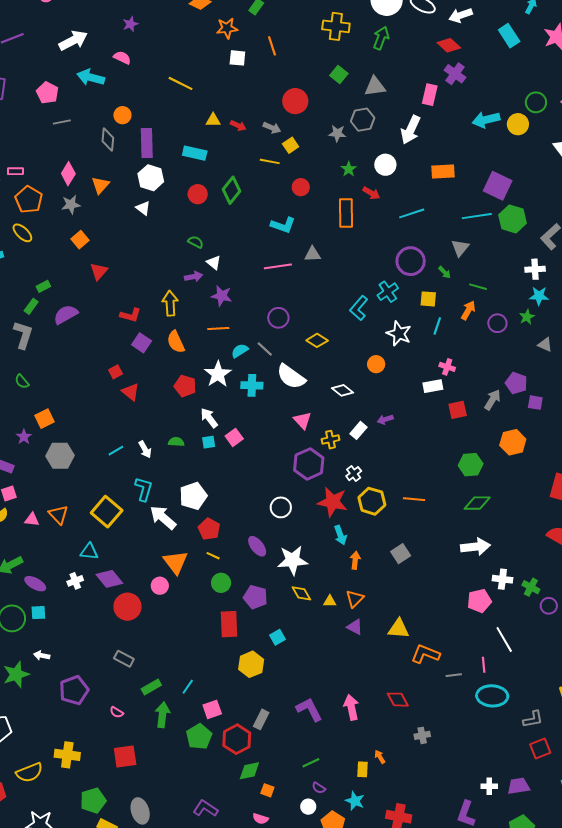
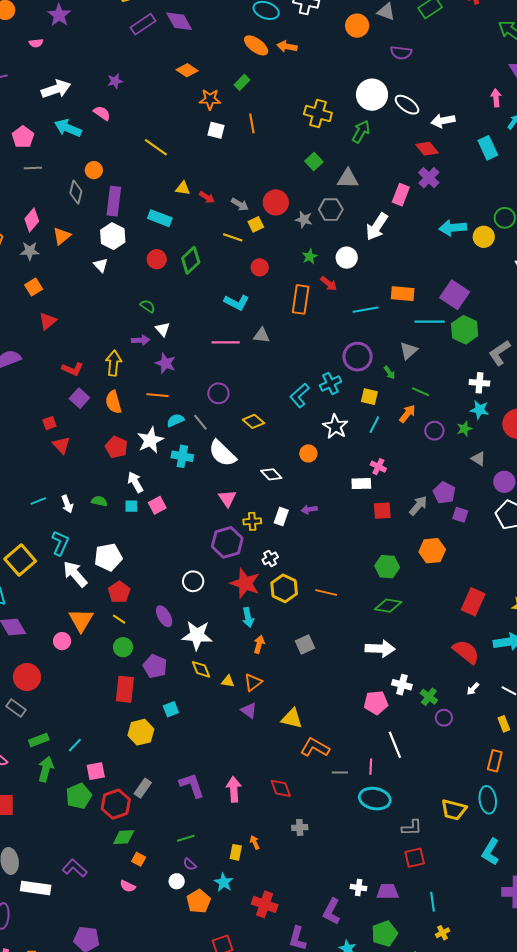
red circle: (295, 101) -> (276, 202), moved
orange rectangle: (443, 171) -> (403, 294), moved
white rectangle: (358, 430) -> (281, 516), turned -30
red circle: (127, 607) -> (27, 677), moved

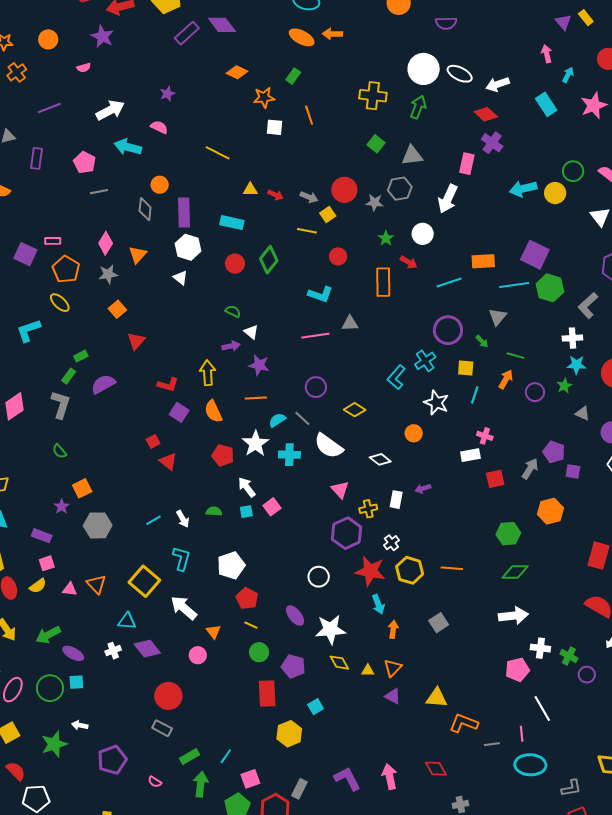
white arrow: (75, 574) -> (184, 608), moved
orange triangle: (81, 620) -> (214, 632), size x0.6

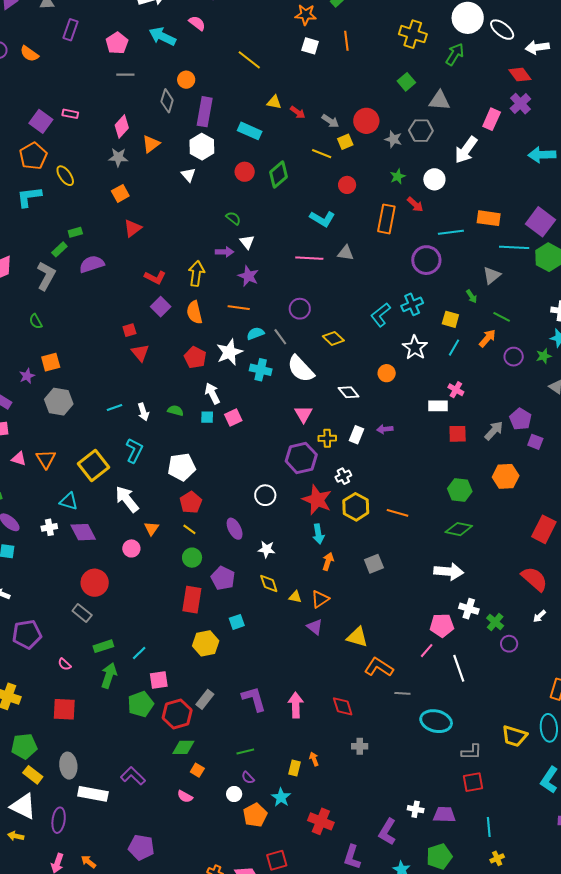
orange pentagon: (66, 269) -> (33, 156), moved
purple circle: (448, 330) -> (426, 260), moved
white star: (330, 630) -> (267, 549), size x0.6
pink line: (522, 734) -> (427, 651), moved, turned 35

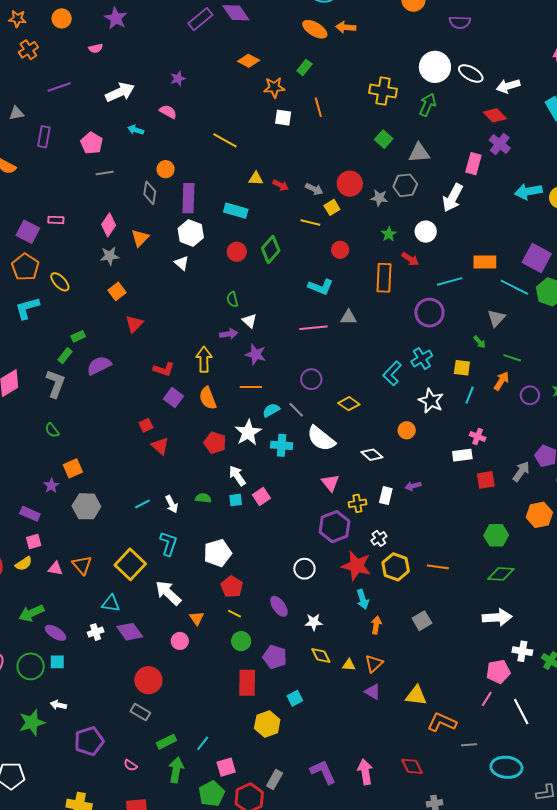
cyan arrow: (162, 36) -> (136, 130), size x0.6
green semicircle: (233, 218) -> (232, 299), turned -133
cyan line: (514, 247) -> (514, 287), turned 32

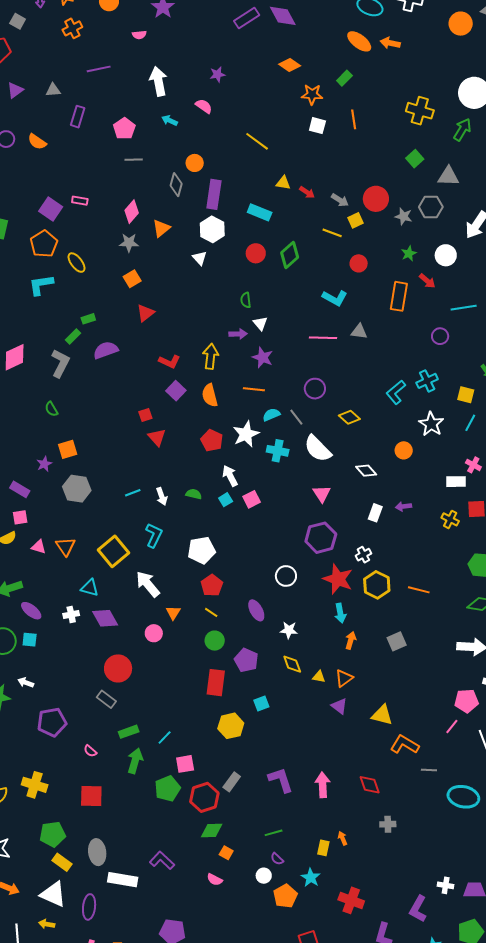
white arrow: (120, 92) -> (158, 81), turned -84
purple circle: (429, 313) -> (440, 336), size x0.6
cyan square: (236, 500) -> (226, 500), turned -32
yellow cross: (357, 503) -> (450, 519), moved, turned 30

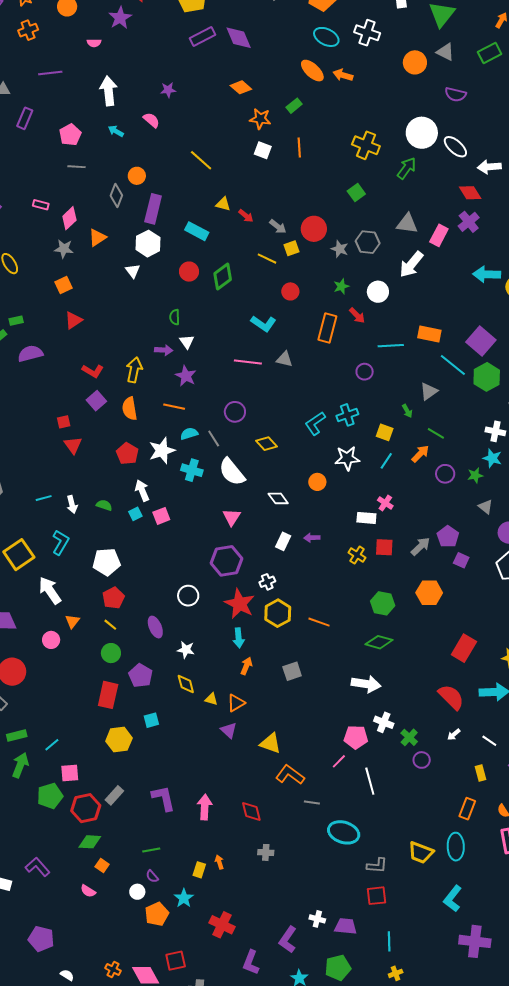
gray triangle: (448, 176) -> (407, 224), moved
pink rectangle: (80, 201) -> (41, 205), moved
white star: (431, 424) -> (347, 458), turned 30

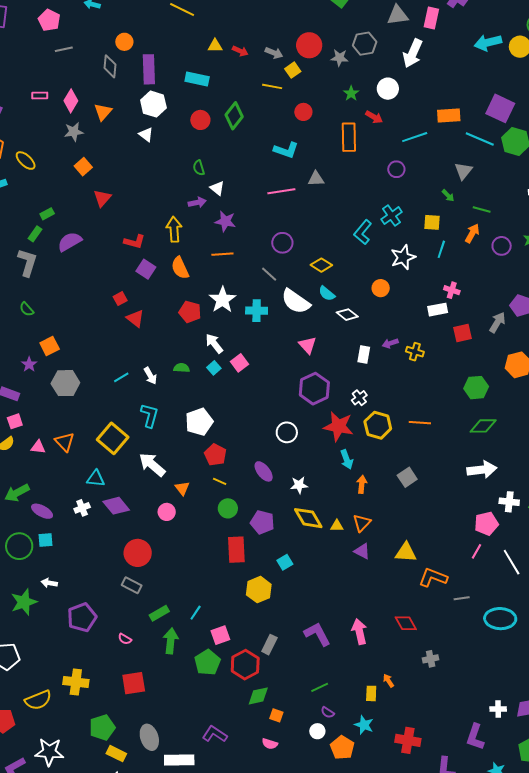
cyan semicircle: (189, 434) -> (327, 294), moved, turned -108
yellow cross: (357, 555) -> (415, 352), moved
yellow diamond: (186, 684) -> (308, 518), size x1.4

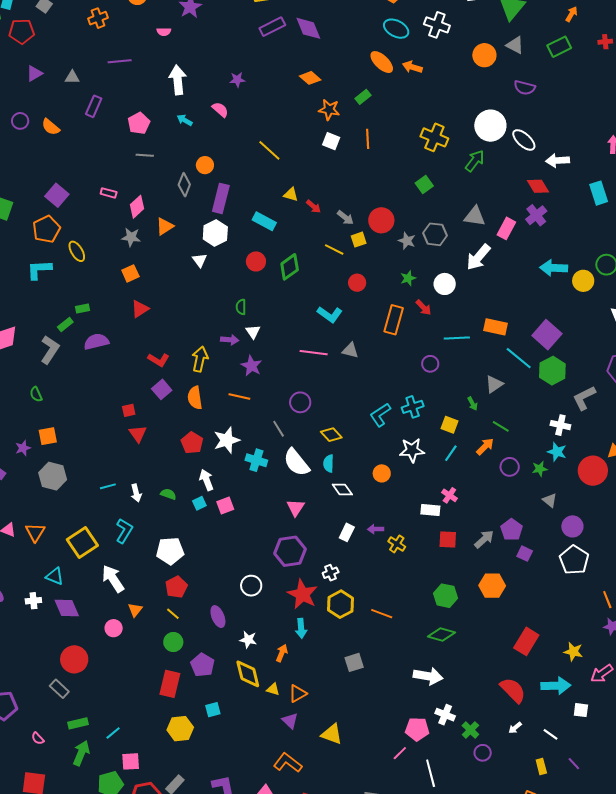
cyan semicircle: (327, 294) -> (329, 464), turned 36
orange arrow: (362, 484) -> (282, 653), moved
orange L-shape: (433, 578) -> (288, 763), moved

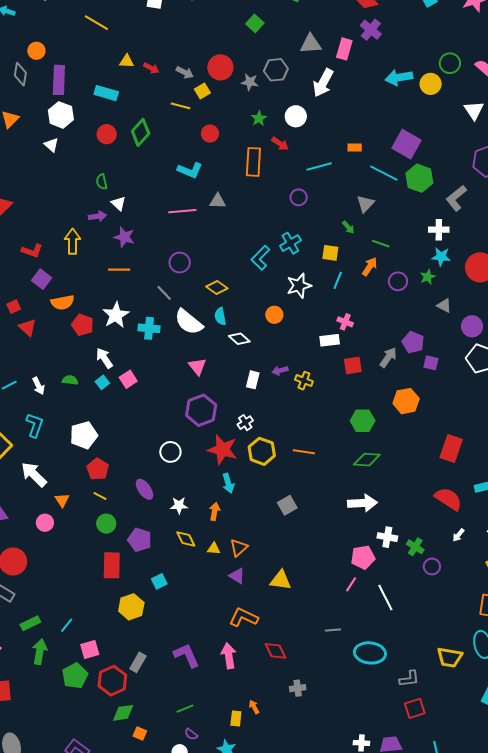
orange rectangle: (496, 327) -> (355, 147), size x0.6
orange semicircle: (195, 398) -> (63, 302), moved, turned -80
yellow diamond: (248, 674) -> (186, 539), size x0.7

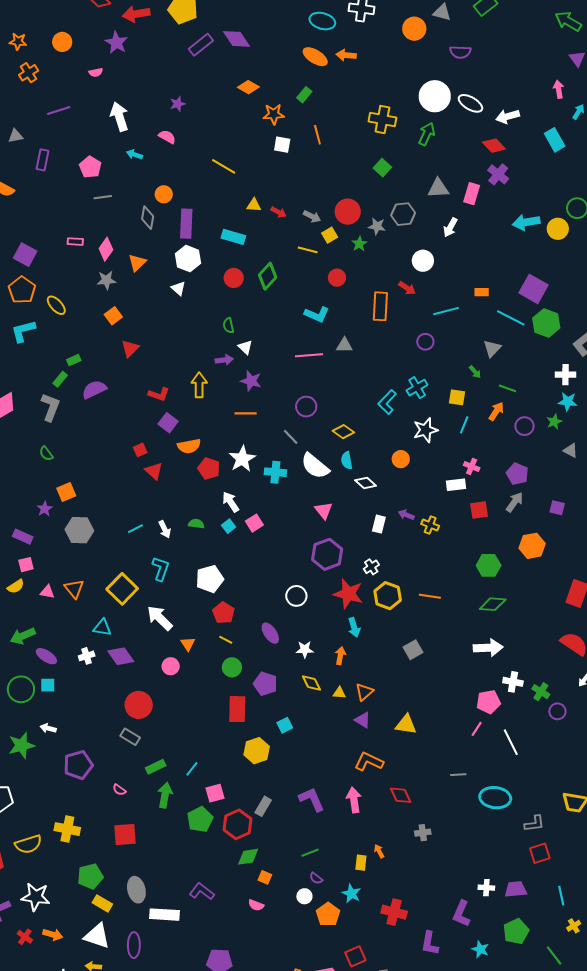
white arrow: (323, 83) -> (450, 227), size x0.7
green star: (259, 118) -> (359, 244), moved
purple pentagon: (413, 342) -> (517, 474), moved
purple arrow: (280, 370) -> (406, 515), turned 35

